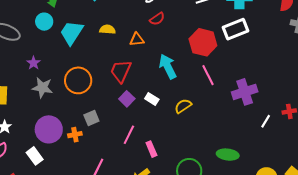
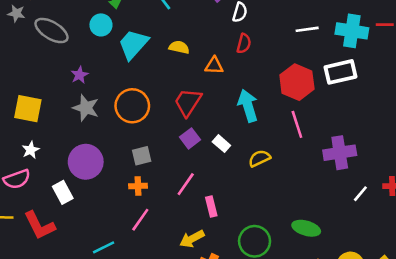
red semicircle: (157, 19) -> (244, 44), turned -49
orange cross: (75, 135) -> (138, 186), moved

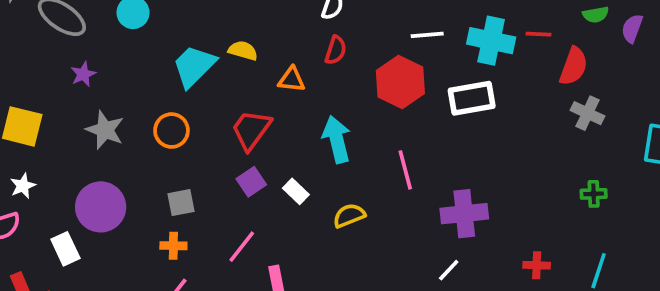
cyan trapezoid: (133, 44) -> (194, 66), moved
purple star: (80, 75) -> (83, 74), moved
red hexagon: (297, 82) -> (400, 82), moved
orange circle: (132, 106) -> (171, 131), size x0.7
white line: (360, 194) -> (449, 270), moved

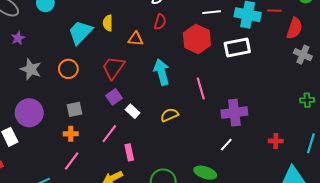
yellow semicircle: (243, 51) -> (108, 23), turned -105
white rectangle: (296, 191) -> (133, 111), moved

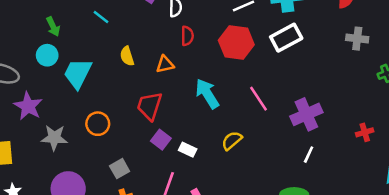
cyan trapezoid: (80, 32) -> (78, 74), moved
purple star: (18, 38) -> (28, 106), size x1.6
gray cross: (303, 55) -> (357, 39), moved

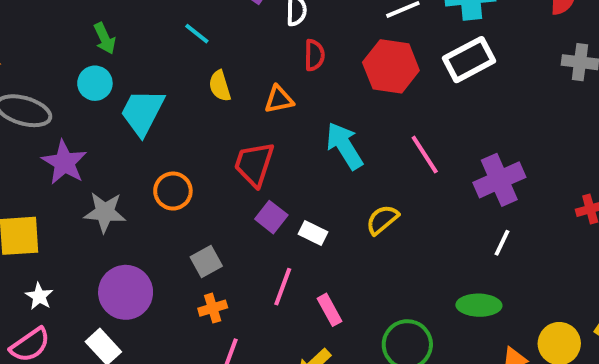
cyan line: (101, 17) -> (197, 34), moved

